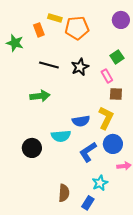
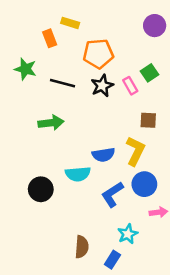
orange pentagon: (77, 28) -> (98, 54), moved
green star: (15, 43) -> (25, 69), moved
pink rectangle: (107, 76) -> (130, 86), moved

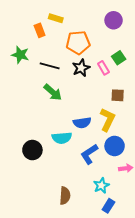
purple circle: (155, 26) -> (114, 20), moved
green arrow: (51, 123) -> (53, 92), moved, turned 48
blue rectangle: (112, 260) -> (108, 206), moved

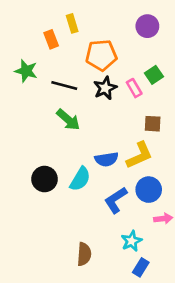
yellow rectangle: (56, 18) -> (72, 23), turned 56
yellow L-shape: (107, 120) -> (139, 155), turned 40
cyan semicircle: (62, 138) -> (80, 179), turned -54
black circle: (32, 150) -> (45, 179), moved

